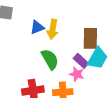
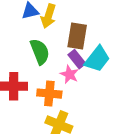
brown rectangle: (90, 38) -> (77, 36), moved

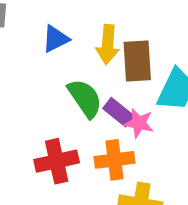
yellow arrow: (48, 16) -> (108, 44), moved
purple rectangle: (77, 59) -> (118, 112), moved

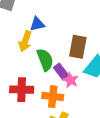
yellow arrow: (108, 44) -> (25, 41), moved

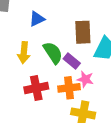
yellow arrow: (25, 41) -> (24, 53), moved
pink star: (71, 80) -> (85, 79), moved

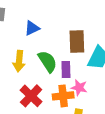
purple rectangle: (72, 61) -> (66, 70), turned 49
red cross: (36, 88) -> (31, 96), turned -35

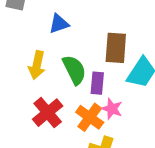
orange cross: (63, 96) -> (90, 117), turned 36

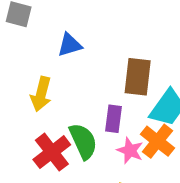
green semicircle: (74, 70) -> (83, 141), moved
orange cross: (90, 117) -> (157, 141), moved

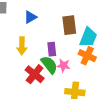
purple rectangle: (113, 119) -> (52, 49), moved
pink star: (130, 150) -> (64, 66), moved

